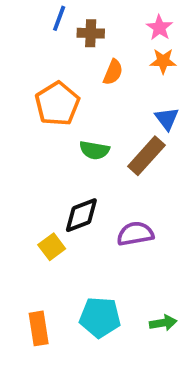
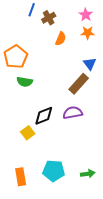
brown cross: (91, 33) -> (49, 18), turned -32
orange pentagon: (57, 104) -> (16, 57), moved
green semicircle: (94, 150) -> (25, 82), moved
purple semicircle: (135, 234) -> (73, 113), moved

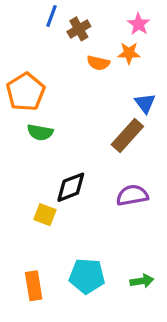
orange star: (88, 33) -> (129, 53), moved
orange semicircle: (61, 39) -> (98, 63), turned 80
purple semicircle: (73, 113) -> (132, 195), moved
yellow square: (28, 133) -> (45, 215), turned -32

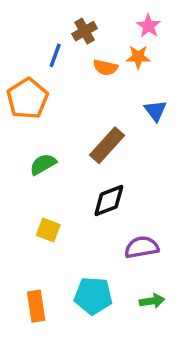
blue line: (51, 16) -> (55, 55), moved
green semicircle: (40, 132) -> (43, 164), moved, turned 140
brown rectangle: (127, 136) -> (107, 145), moved
black diamond: (71, 187) -> (109, 201), moved
purple semicircle: (132, 195) -> (142, 247), moved

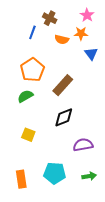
brown cross: (85, 31) -> (50, 18), turned -32
orange pentagon: (27, 99) -> (32, 70), moved
blue triangle: (155, 111) -> (91, 54), moved

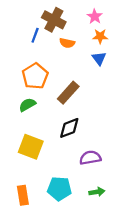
brown cross: (50, 18) -> (54, 20), size x1.5
orange star: (81, 33) -> (100, 36), moved
yellow square: (28, 135) -> (31, 147), size x1.6

